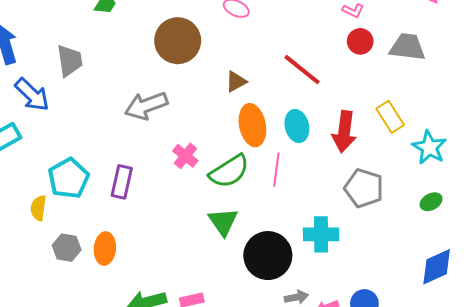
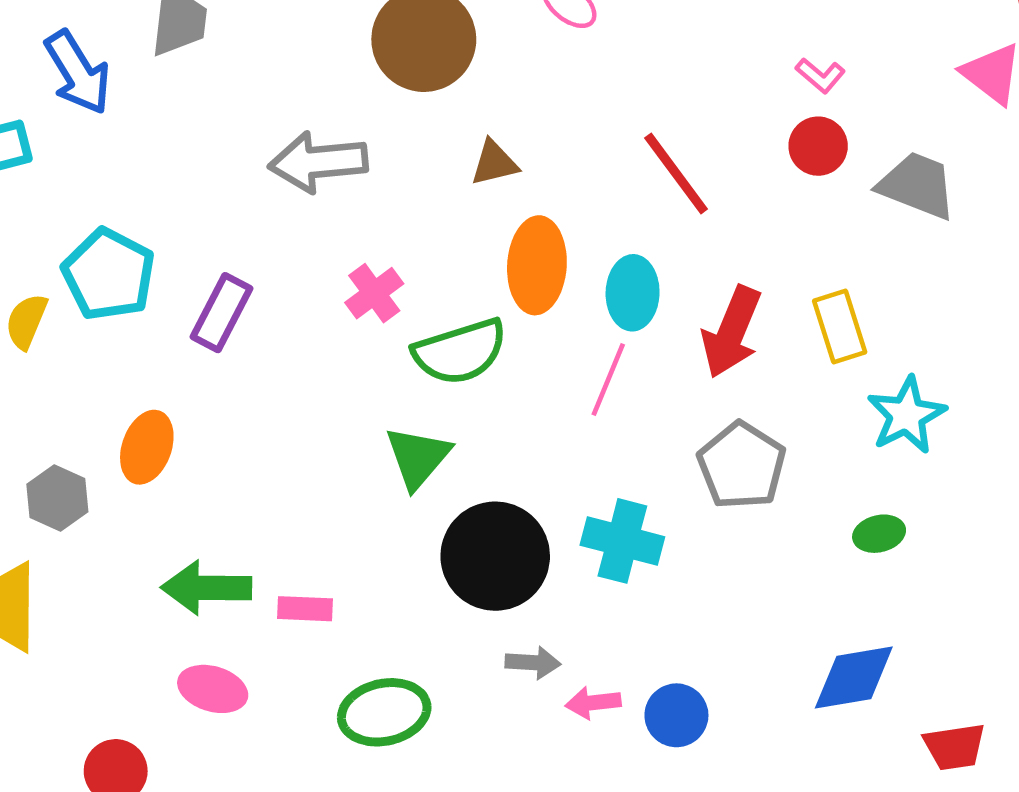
brown triangle: (236, 82) -> (494, 163), moved
pink line: (276, 170) -> (608, 380), moved
cyan pentagon: (69, 178) -> (109, 274), turned -30
gray hexagon: (67, 248) -> (57, 498), moved

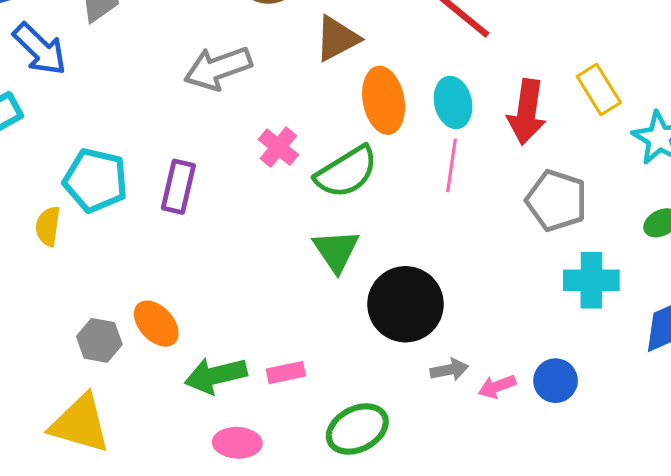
brown triangle: (494, 163) -> (337, 38), size x1.4
orange ellipse: (147, 447) -> (156, 324), moved, turned -48
cyan cross: (622, 541) -> (591, 280), moved

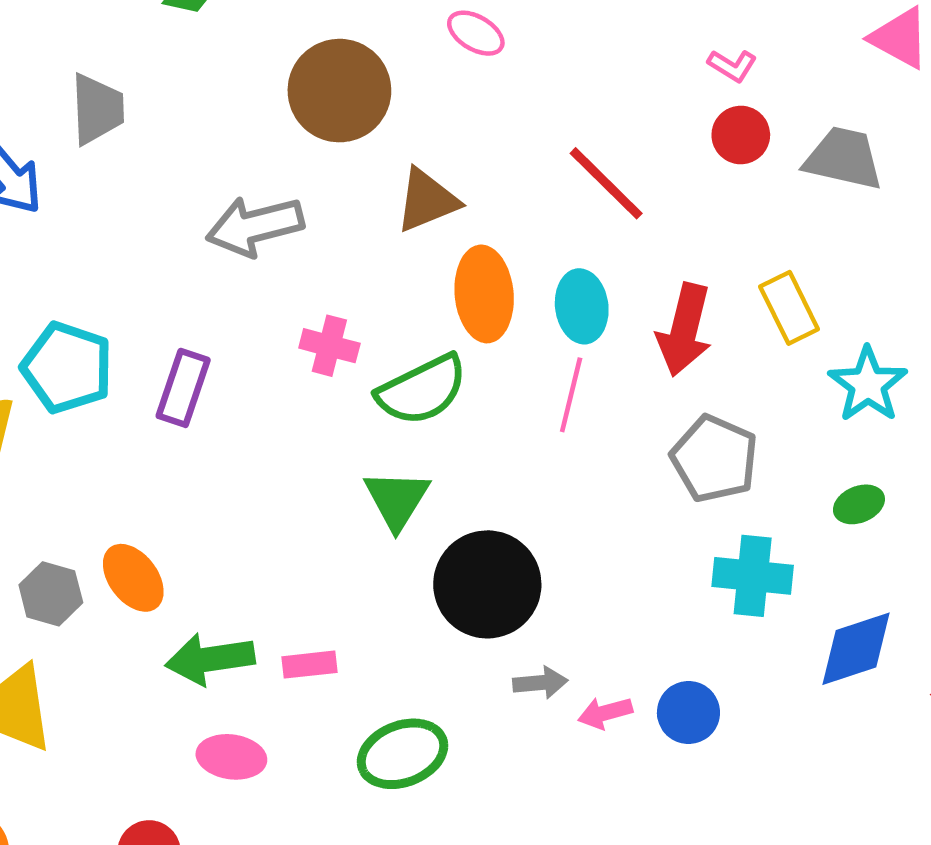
pink cross: (278, 147) -> (329, 346), turned -30

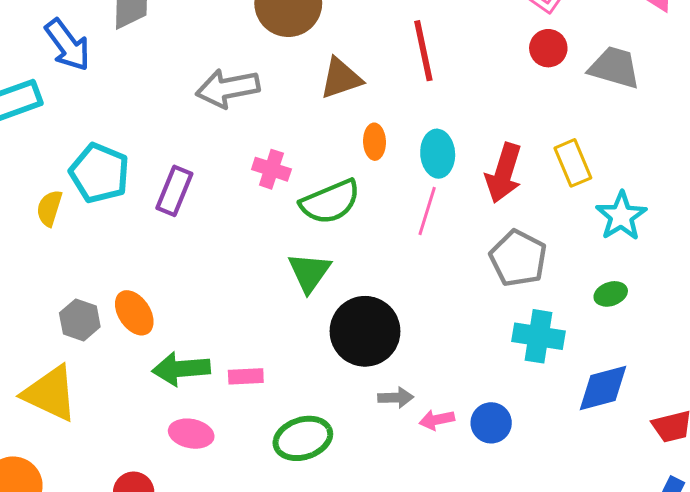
red line: (606, 183) -> (423, 51), moved, turned 30
orange ellipse: (484, 294) -> (374, 142), size x0.6

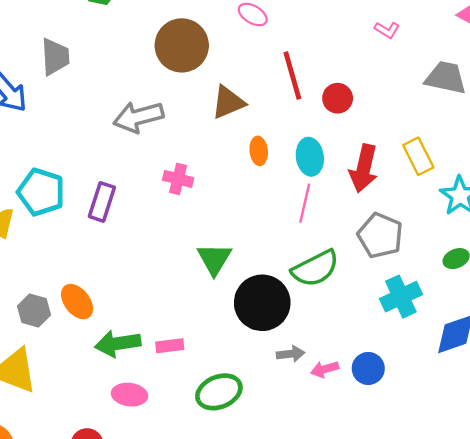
red circle: (548, 48) -> (338, 98), moved
green semicircle: (330, 202) -> (315, 268), moved
cyan cross: (538, 336) -> (401, 297), turned -30

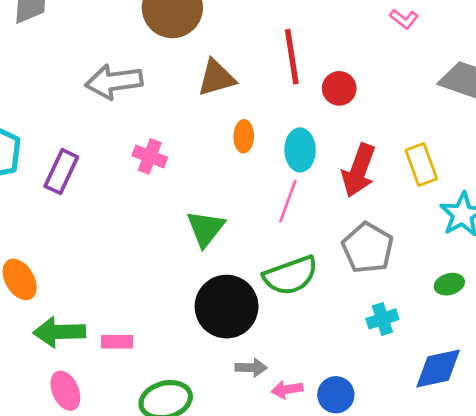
green triangle: (214, 259) -> (206, 228), moved
cyan cross: (401, 297) -> (382, 319), size x0.7
pink ellipse: (130, 395) -> (65, 391), turned 52

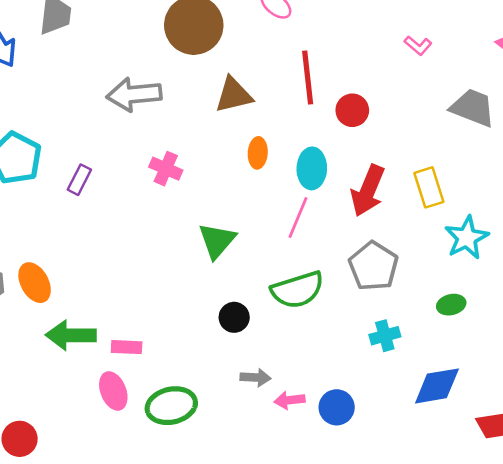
purple rectangle: (61, 172) -> (79, 180), size x0.7
black circle: (227, 307) -> (234, 317), size x0.5
pink ellipse: (65, 391) -> (113, 391), moved

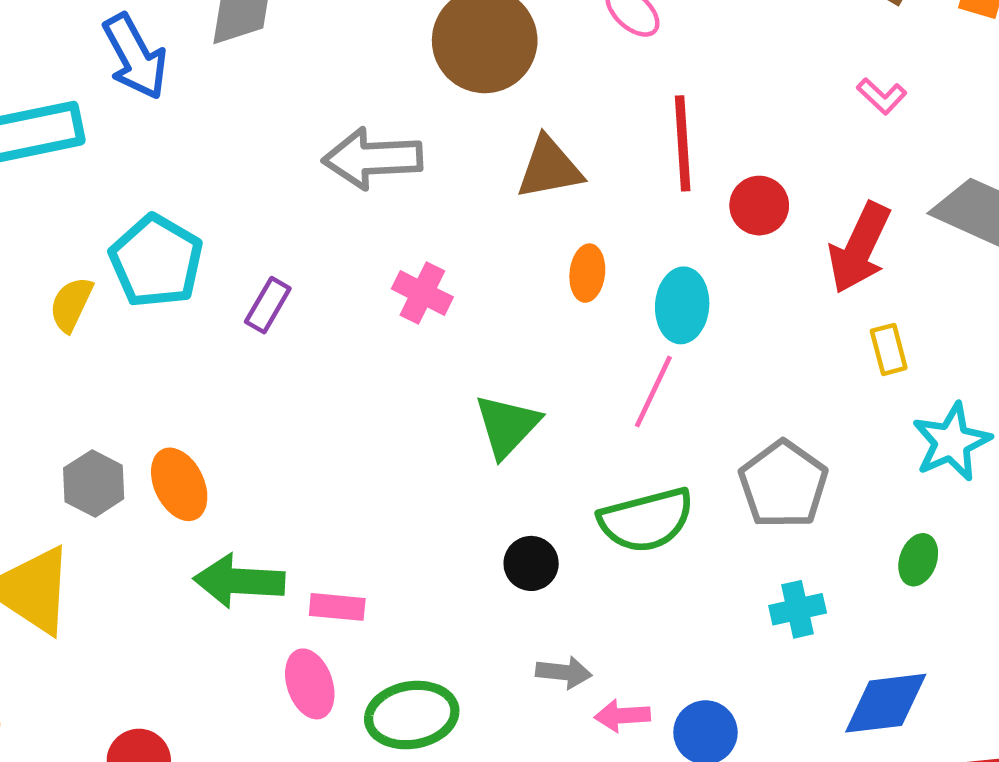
yellow rectangle: (429, 187) -> (889, 349), size x0.7
red arrow: (368, 191) -> (859, 248), moved
green ellipse: (451, 305) -> (918, 560), turned -60

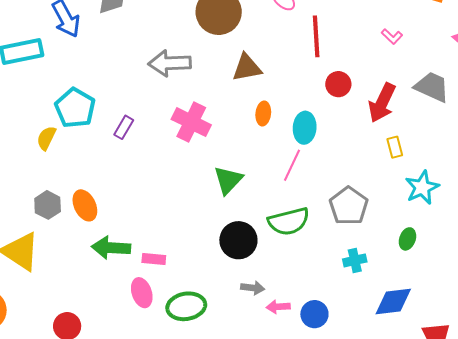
red line: (683, 143) -> (316, 36), moved
pink cross: (422, 293) -> (191, 122), size x1.5
yellow semicircle: (71, 304) -> (46, 138), moved
black circle: (531, 563) -> (238, 240), size x1.6

